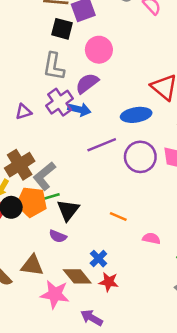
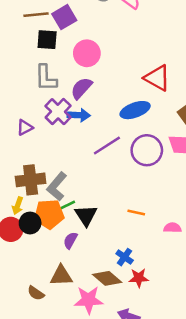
brown cross: (20, 165) -> (31, 180), turned 36
purple semicircle: (58, 236) -> (70, 240), moved, turned 108

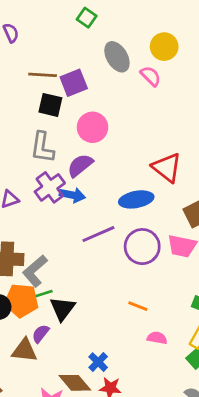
orange line: (136, 212) -> (138, 306), moved
brown triangle: (61, 276) -> (24, 350), moved

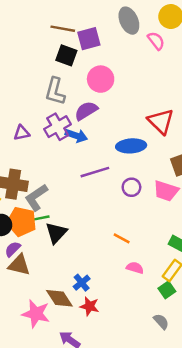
purple circle: (142, 247) -> (131, 187), size x0.6
purple semicircle: (41, 334) -> (13, 249), moved

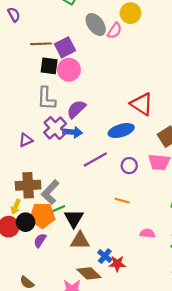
pink semicircle: (156, 41) -> (115, 31), moved, turned 84
pink circle: (101, 79) -> (69, 70), moved
orange line: (122, 238) -> (122, 201), moved
brown triangle: (19, 265) -> (80, 241), moved
red star: (90, 306) -> (117, 264), moved

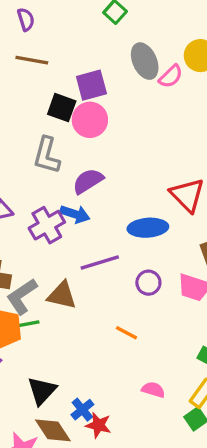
brown line: (41, 44) -> (32, 60), moved
purple cross: (55, 128) -> (47, 225), moved
black triangle: (74, 218) -> (42, 391), moved
brown triangle: (80, 241) -> (62, 295), moved

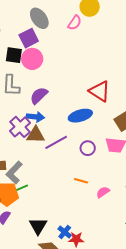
gray ellipse: (145, 61) -> (39, 18), moved
brown triangle: (62, 295) -> (36, 135), moved
pink semicircle: (153, 390) -> (103, 192), moved, turned -40

